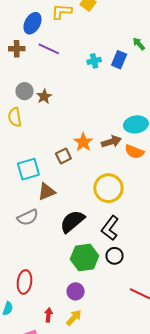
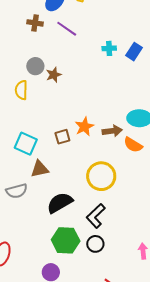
cyan square: (28, 169) -> (26, 144), turned 30

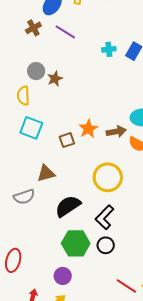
brown cross: (35, 23) -> (33, 28), turned -35
cyan square: (26, 144) -> (31, 128), moved

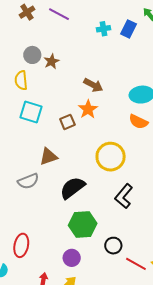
brown arrow: (116, 132) -> (93, 85), moved, turned 42
black L-shape: (105, 217) -> (124, 196), moved
black circle: (106, 245) -> (113, 246), moved

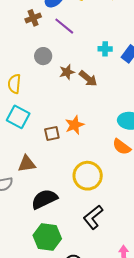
gray circle: (32, 55) -> (43, 56), moved
brown star: (51, 61) -> (67, 72), moved
brown arrow: (93, 85) -> (88, 79), moved

